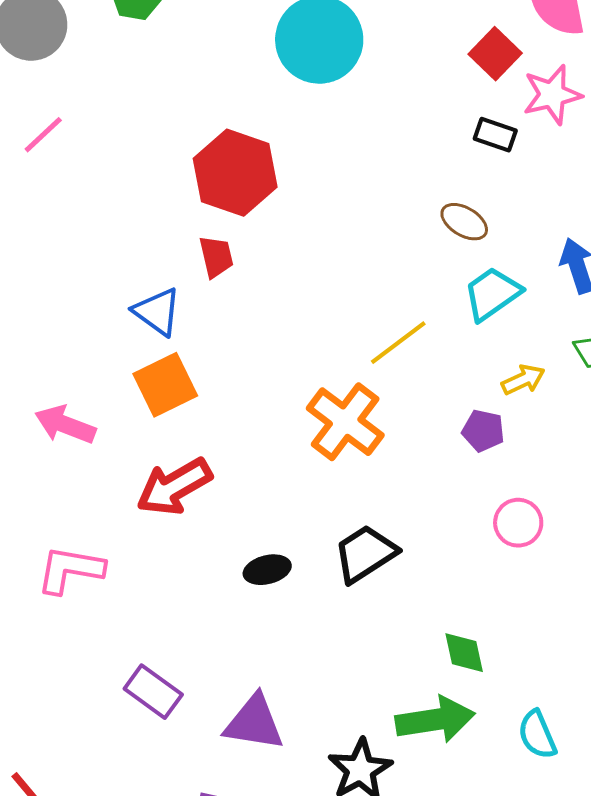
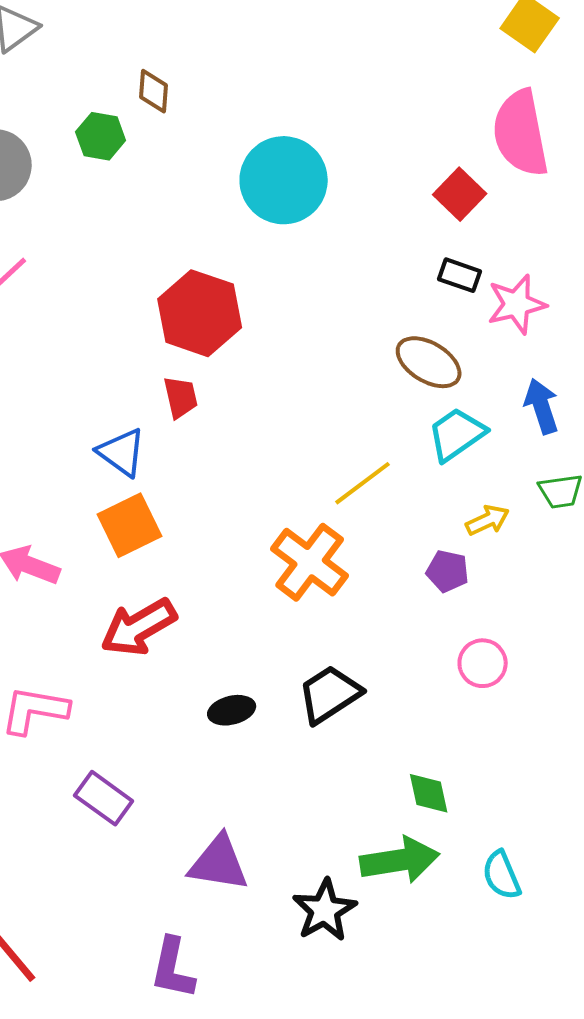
pink star: (552, 95) -> (517, 304), moved
brown ellipse: (464, 222) -> (429, 362), size x1.4
purple rectangle: (153, 692) -> (104, 798), moved

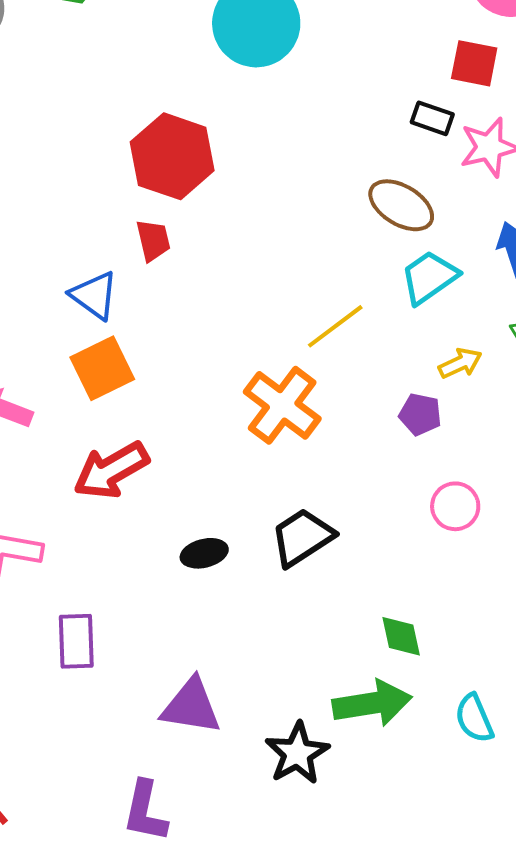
red square: (460, 194) -> (474, 63), moved, turned -33
purple rectangle: (104, 798) -> (76, 641), turned 52

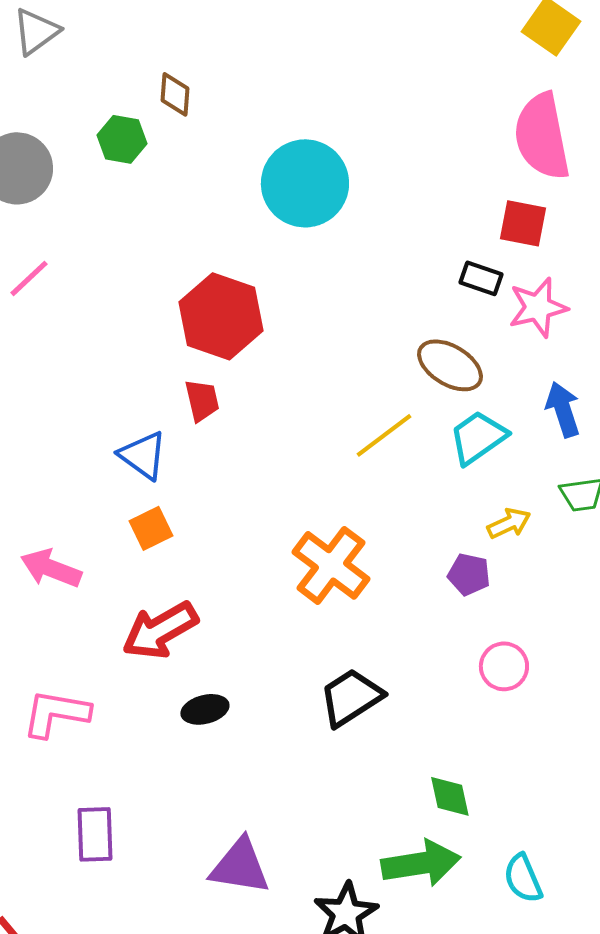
yellow line: (335, 326) -> (384, 435), moved
orange square: (102, 368) -> (151, 528), size x0.7
black ellipse: (204, 553) -> (205, 709), moved
purple rectangle: (76, 641) -> (95, 834), moved

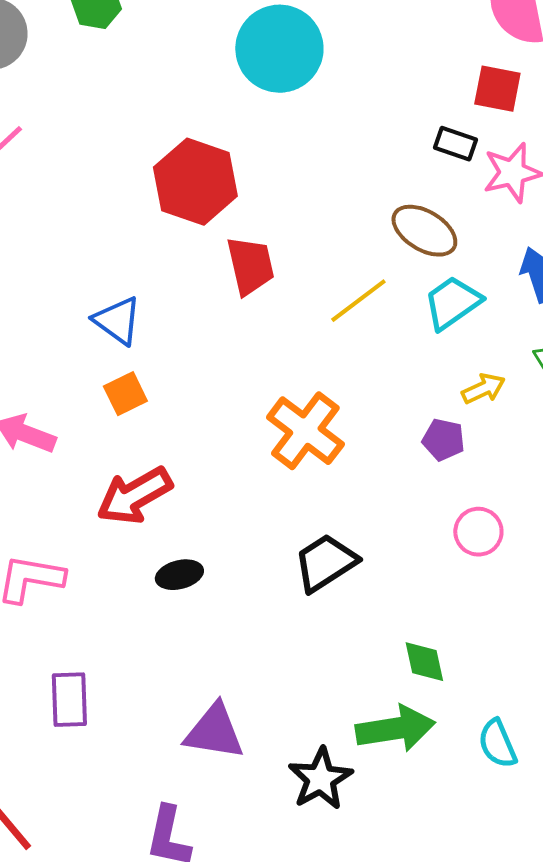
red trapezoid: (202, 400) -> (250, 266), moved, size x1.4

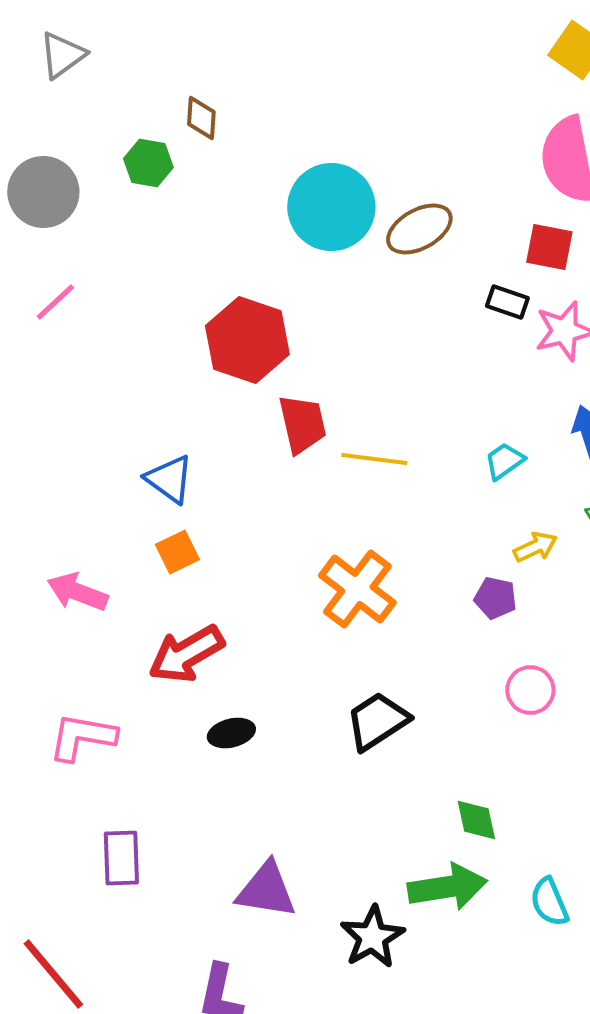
brown ellipse: (424, 231) -> (419, 229), moved, turned -60
yellow line: (358, 301) -> (374, 459), moved, turned 44
cyan trapezoid: (452, 303) -> (504, 461), size x0.7

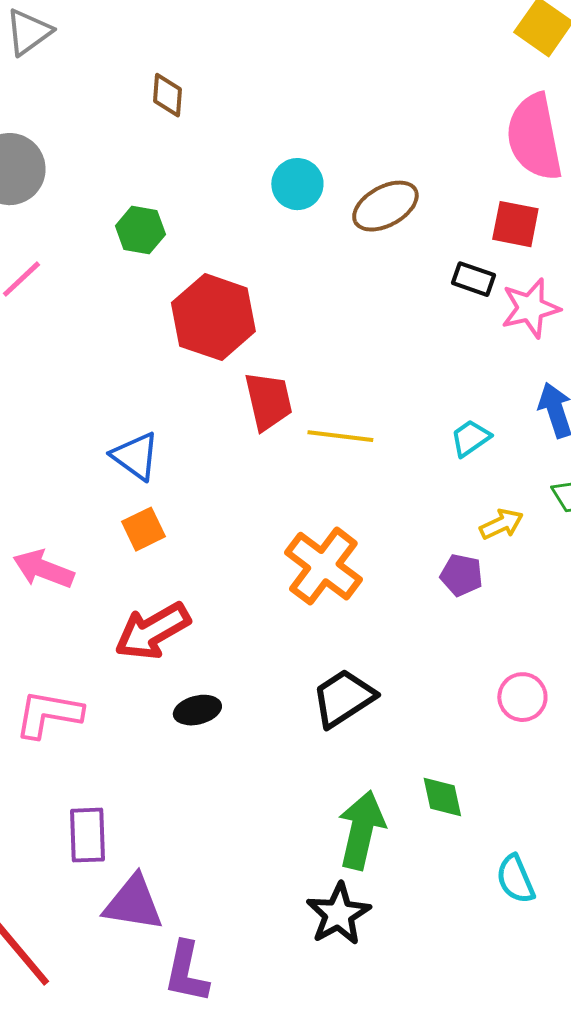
green hexagon: (148, 163) -> (140, 230), moved
cyan circle: (331, 207) -> (297, 184), size x0.6
pink circle: (530, 690) -> (522, 697), moved
green arrow: (447, 887) -> (361, 830), moved, turned -68
purple triangle: (266, 890) -> (133, 903), moved

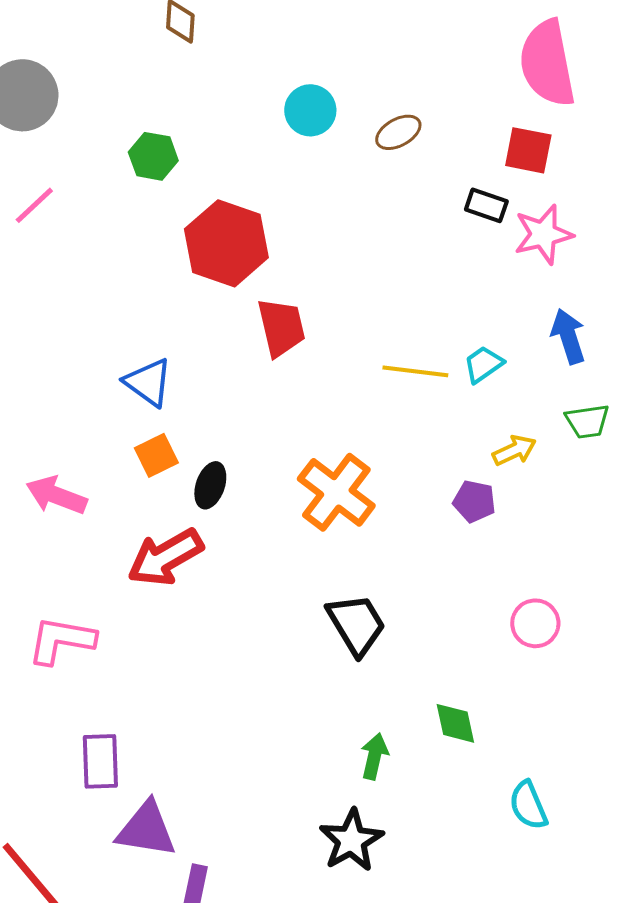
brown ellipse: (385, 206) -> (398, 132), size x0.7
yellow line: (340, 436) -> (415, 371), moved
black trapezoid: (343, 698) -> (356, 624), turned 92
black ellipse: (197, 710) -> (210, 485), moved, turned -57
green arrow: (361, 830) -> (374, 756), size x0.6

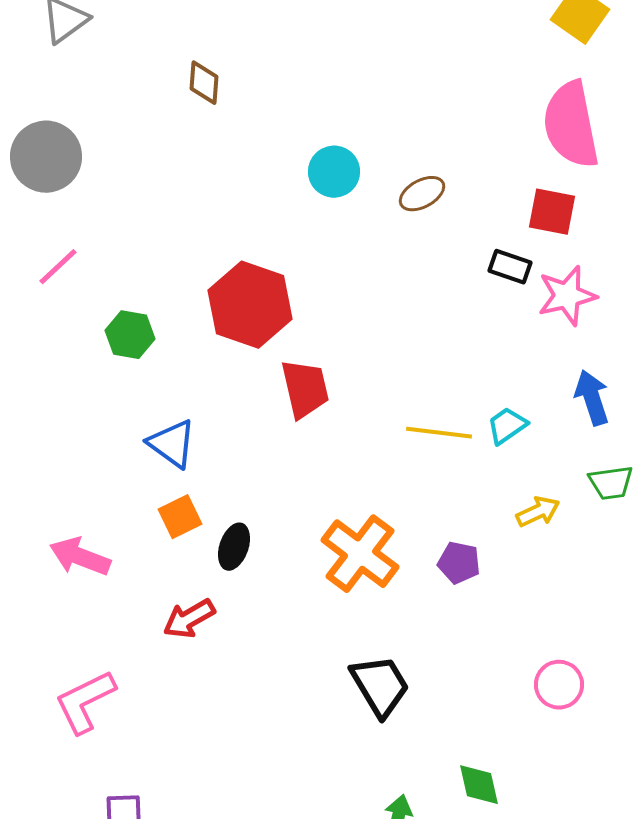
green hexagon: (153, 156) -> (130, 335), moved
purple pentagon: (474, 501) -> (459, 563), moved
red arrow: (165, 557) -> (189, 619), size x0.7
pink L-shape: (61, 640) -> (85, 702), turned -36

